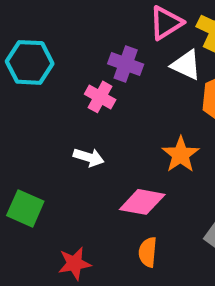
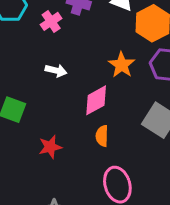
pink cross: (100, 97) -> (51, 21), moved, turned 30
pink diamond: (142, 202) -> (96, 100), turned -36

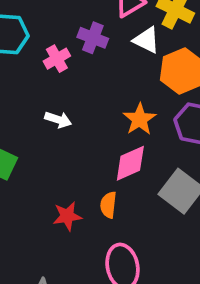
pink diamond: (96, 100) -> (130, 163), moved
red star: (50, 147) -> (67, 216), moved

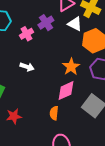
purple cross: (93, 38) -> (46, 23), turned 35
red star: (67, 216) -> (14, 116), moved

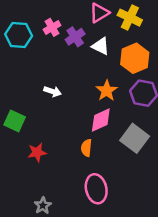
white triangle: (75, 24) -> (101, 46), moved
pink cross: (26, 34) -> (52, 27), moved

